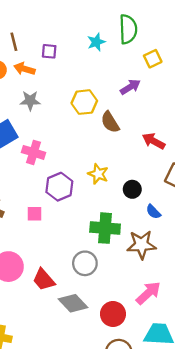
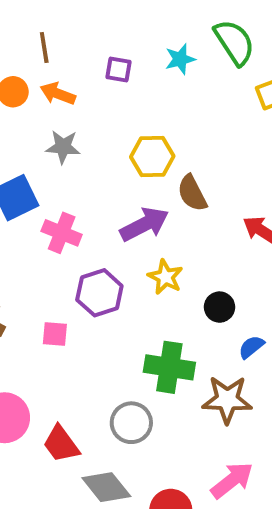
green semicircle: (128, 29) -> (234, 42), turned -36
purple square: (49, 51) -> (119, 70), moved
purple arrow: (130, 87) -> (144, 224), moved, size x1.4
blue semicircle: (153, 212) -> (251, 347), turned 91

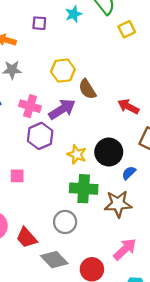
pink cross: (62, 233) -> (30, 106), moved
yellow star: (165, 277) -> (77, 154), moved
purple hexagon: (99, 293) -> (40, 136), moved
black circle: (220, 307) -> (109, 152), size x1.6

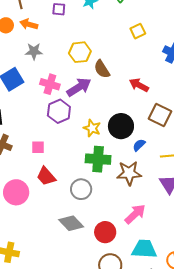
yellow square: (127, 29) -> (138, 31), moved
red trapezoid: (26, 238) -> (46, 176), moved

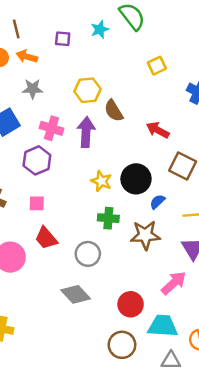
purple arrow: (79, 87) -> (86, 132), turned -55
purple hexagon: (59, 111) -> (37, 160), moved
green cross: (98, 159) -> (108, 218), size x0.7
pink arrow: (135, 214) -> (174, 283), moved
red circle: (105, 232) -> (131, 304), moved

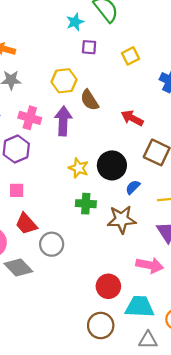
purple square: (63, 39) -> (89, 47), moved
gray circle: (88, 254) -> (52, 244), moved
pink arrow: (174, 283) -> (150, 265), turned 55
gray diamond: (76, 294) -> (18, 268), moved

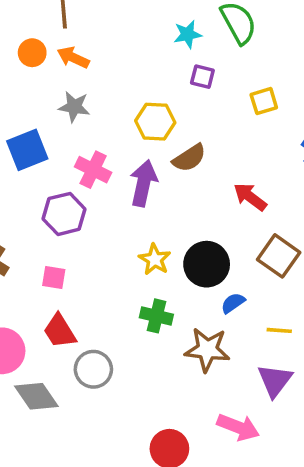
brown semicircle: (89, 100) -> (189, 158), turned -100

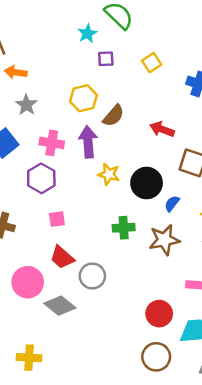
gray star: (74, 107) -> (26, 105), turned -30
yellow star: (155, 259) -> (109, 174), moved
pink square: (54, 278) -> (57, 219), moved

